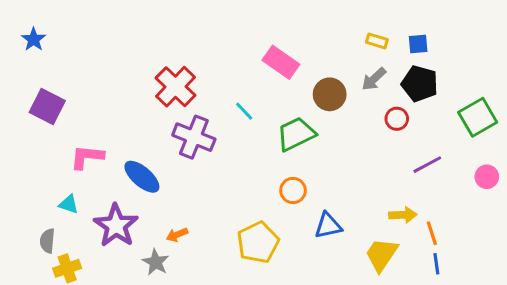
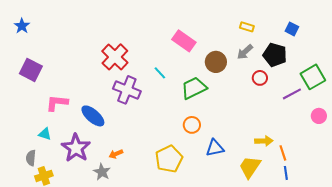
blue square: (418, 44) -> (292, 29), moved, turned 32
purple line: (427, 165) -> (292, 94), moved

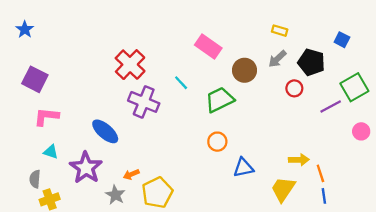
blue square: (292, 29) -> (342, 40), moved
pink L-shape: (57, 103) -> (46, 117), moved
yellow pentagon: (169, 159) -> (157, 193), moved

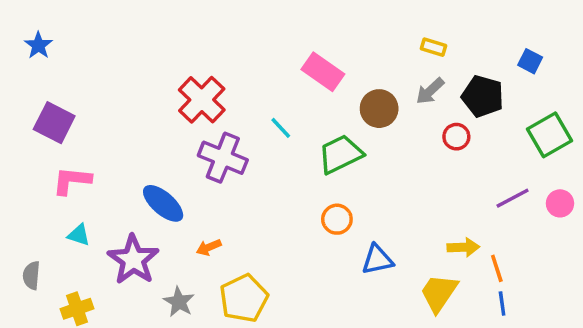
purple line: (331, 106) -> (513, 198), moved
orange arrow: (131, 174) -> (209, 247), moved
gray semicircle: (35, 179) -> (31, 275), moved

